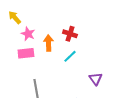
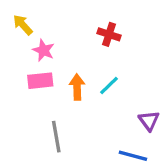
red cross: (70, 34) -> (109, 34), moved
orange arrow: (48, 43) -> (77, 87), moved

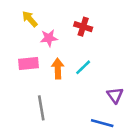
yellow arrow: (23, 25) -> (30, 19), moved
pink star: (44, 50) -> (49, 38), moved, turned -30

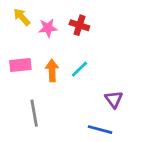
pink star: (49, 38) -> (48, 28), moved

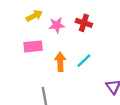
yellow arrow: (22, 17) -> (34, 16), turned 105
pink rectangle: (20, 65) -> (33, 46), moved

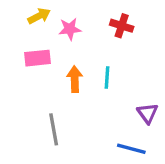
red cross: (84, 23) -> (122, 26), moved
cyan line: (84, 61) -> (107, 78), turned -42

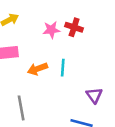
pink star: (70, 29) -> (51, 30), moved
orange arrow: (75, 79) -> (38, 69), turned -108

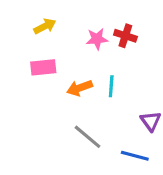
gray line: (21, 108) -> (87, 137), moved, turned -40

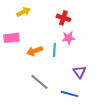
yellow arrow: (45, 26) -> (23, 12), moved
pink star: (97, 39) -> (68, 38), moved

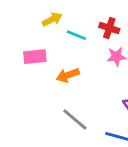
cyan line: (54, 50) -> (76, 35), moved, turned -72

